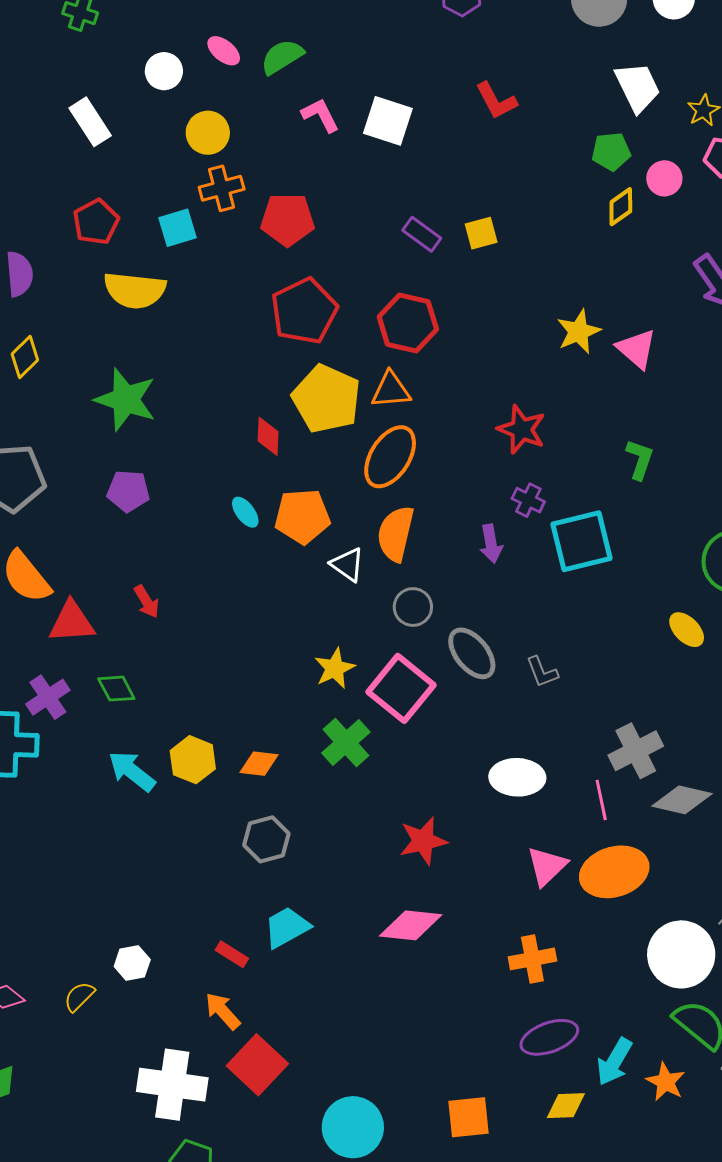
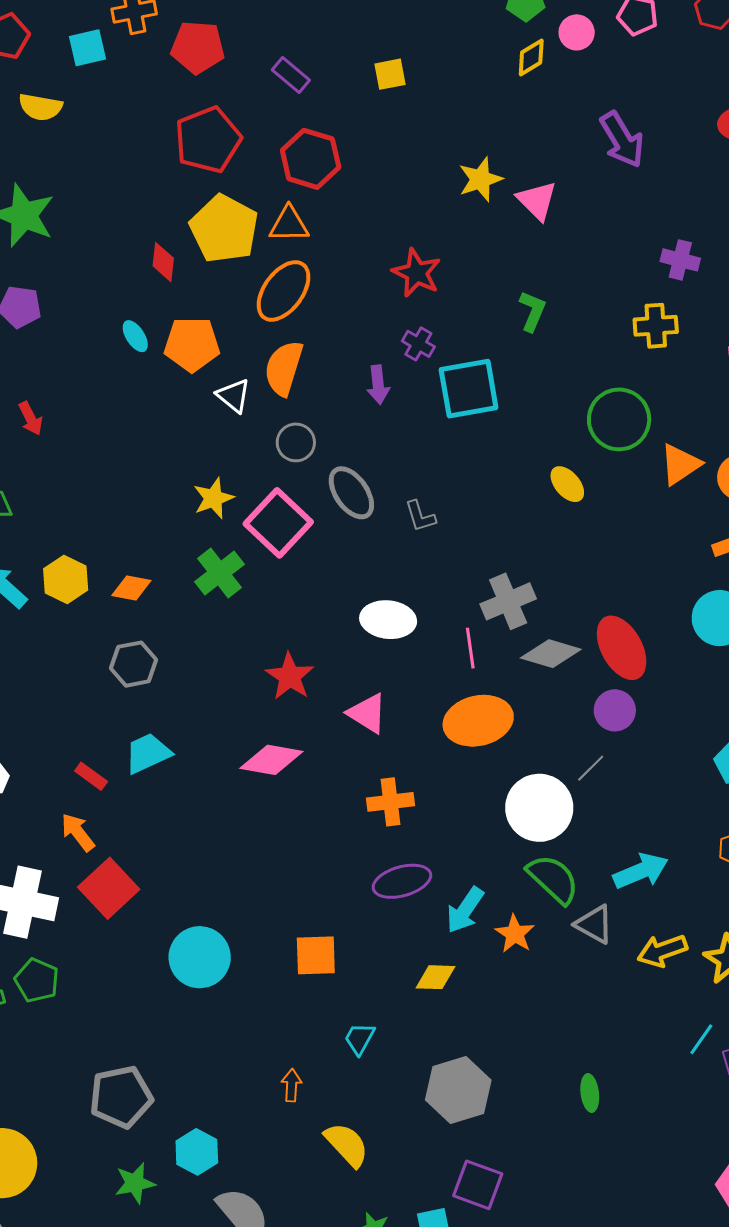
purple rectangle: (422, 234) -> (291, 75), moved
yellow semicircle: (135, 290) -> (40, 107), size x0.7
red star: (423, 841) -> (290, 676), turned -30
pink triangle: (547, 866) -> (367, 713), moved, turned -48
yellow diamond: (566, 1106) -> (436, 977), moved

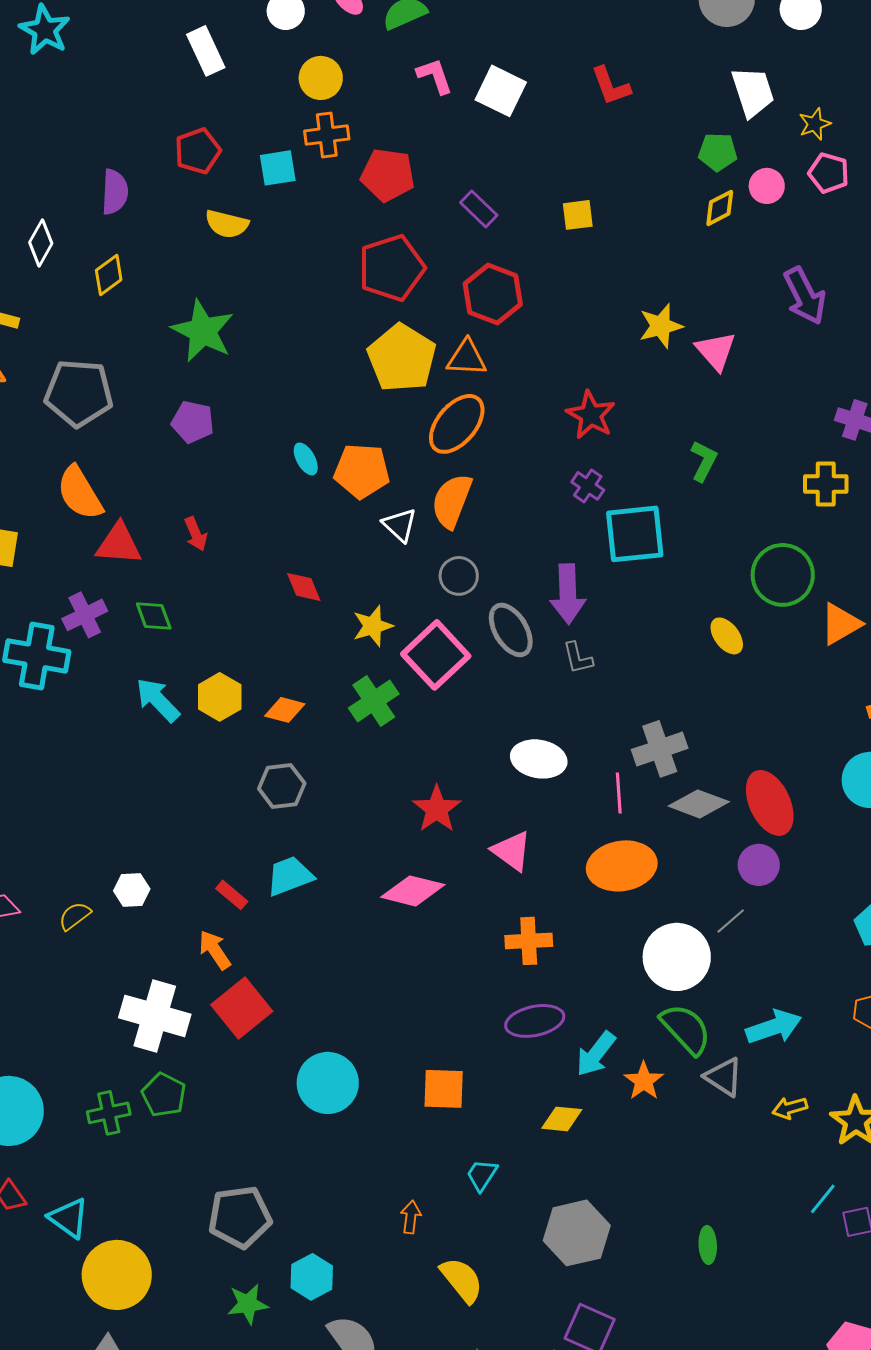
red diamond: (163, 262) -> (304, 587), moved, turned -33
purple arrow: (378, 385) -> (568, 594), moved, size x1.5
yellow arrow: (662, 951) -> (790, 1108), size x0.7

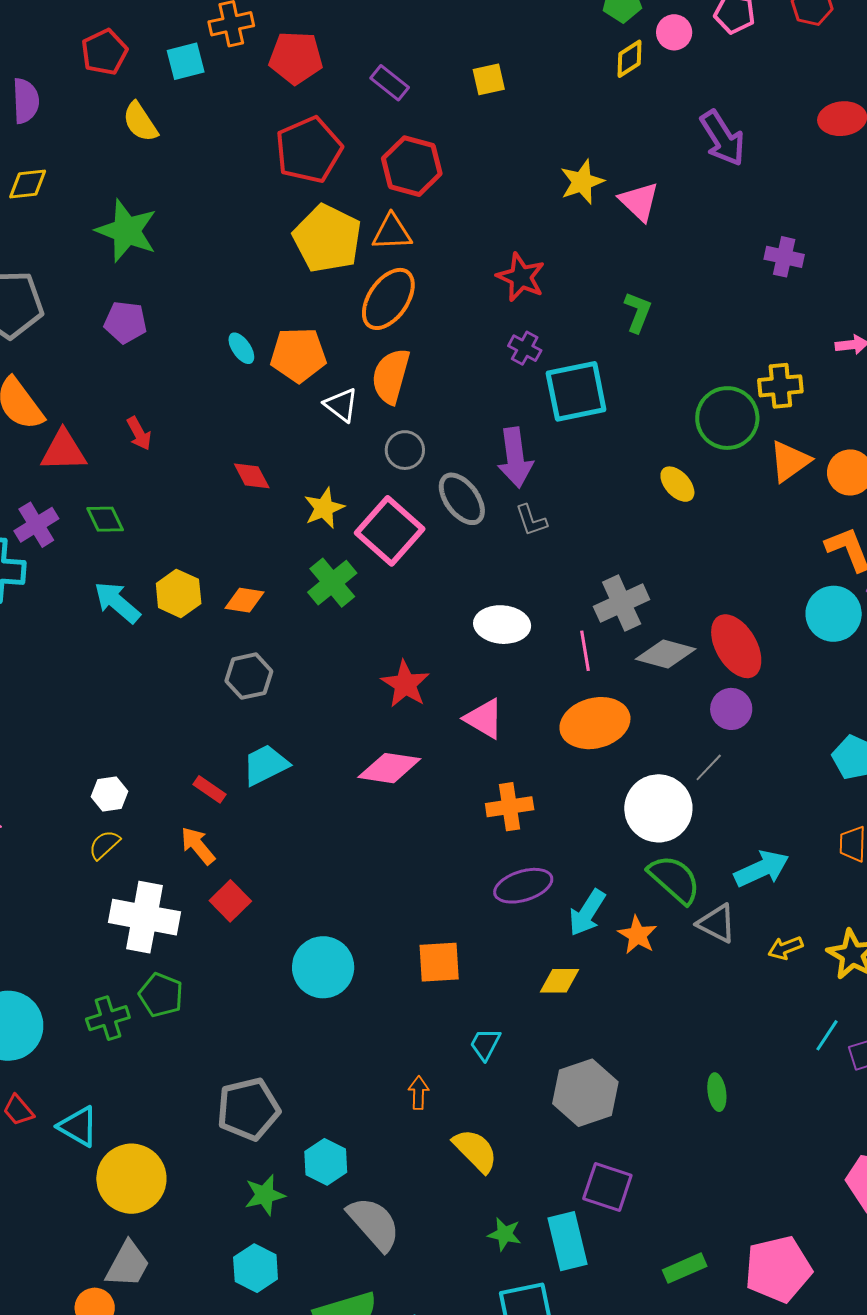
yellow semicircle: (227, 224) -> (140, 122), turned 48
yellow diamond: (109, 275) -> (28, 184), turned 36
yellow cross: (826, 484) -> (780, 386), moved
yellow semicircle: (75, 916) -> (104, 845), moved
red square: (242, 1008) -> (230, 901), size x0.7

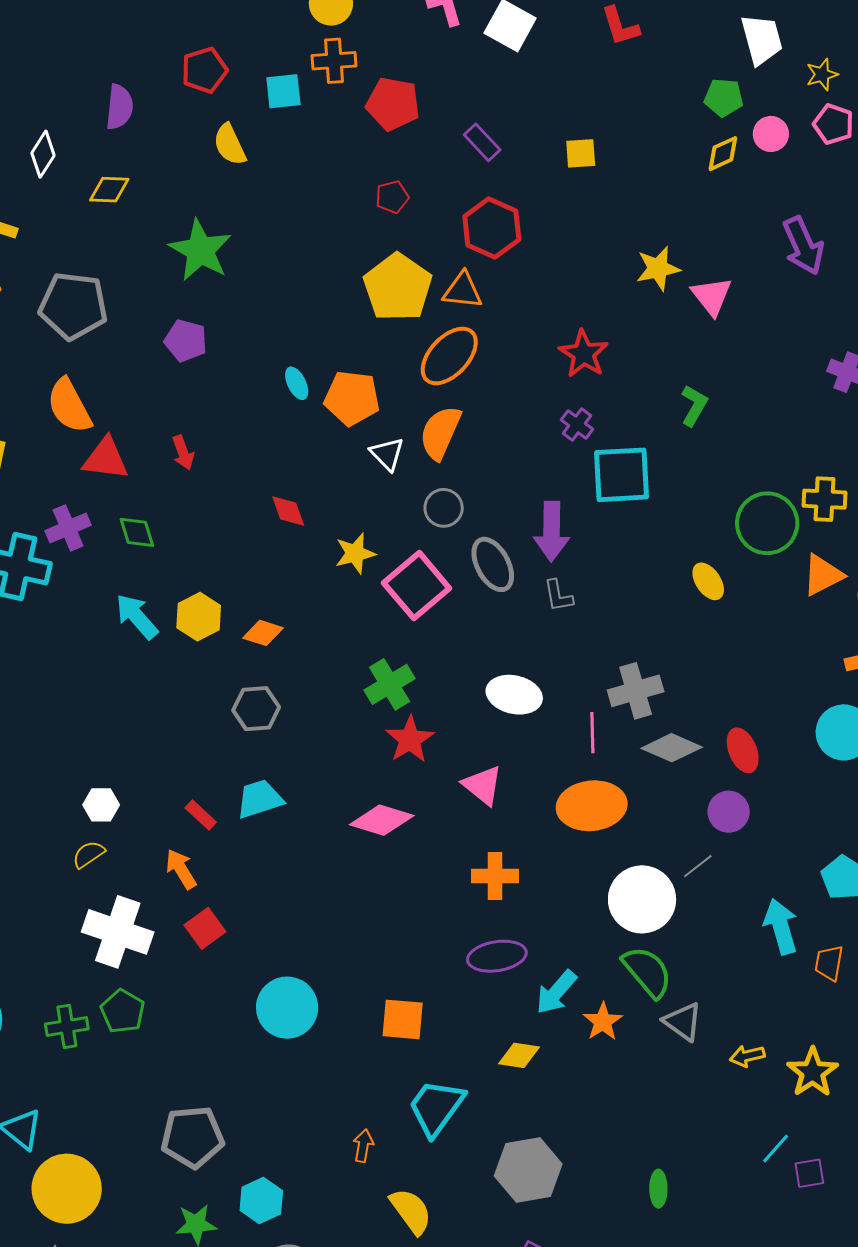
red pentagon: (309, 150) -> (392, 197), size x0.5
green cross: (332, 583) -> (390, 684), moved
red ellipse: (736, 646) -> (743, 750), size x0.7
cyan arrow: (762, 869) -> (781, 926), moved, turned -90
cyan trapezoid: (485, 1044) -> (436, 1107), size x1.8

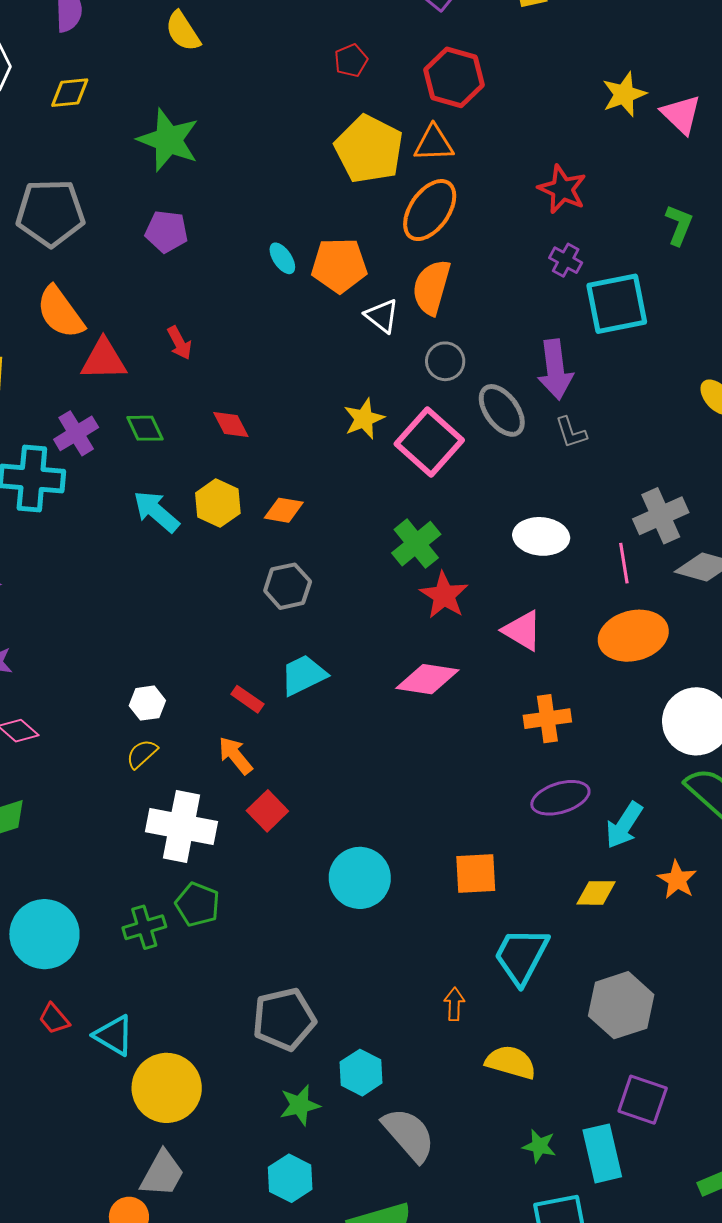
red diamond: (288, 511) -> (231, 425), moved
orange star: (603, 1022) -> (677, 880), moved
yellow semicircle: (411, 1211) -> (511, 1062), turned -30

